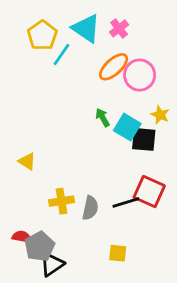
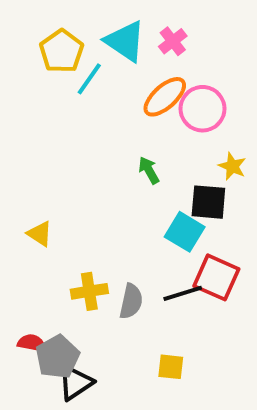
cyan square: (127, 127) -> (185, 232), moved

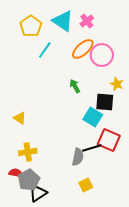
cyan line: (89, 79) -> (45, 50), moved
yellow cross: (89, 291) -> (28, 152), moved
gray semicircle: (131, 301) -> (78, 157), moved
yellow square: (171, 367) -> (86, 185), turned -32

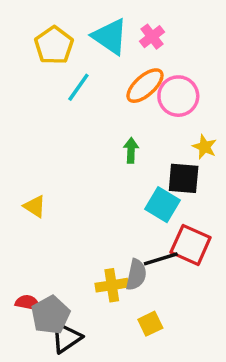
green arrow: (75, 86) -> (131, 150), turned 32
yellow cross: (28, 152) -> (112, 285), moved

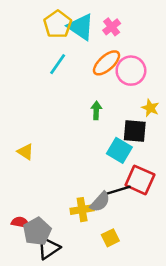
yellow pentagon: (54, 45) -> (58, 24), moved
gray semicircle: (136, 275) -> (100, 202), turned 30

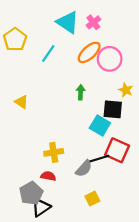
yellow pentagon: (58, 24) -> (15, 40), moved
yellow triangle: (25, 152) -> (21, 102), moved
yellow cross: (82, 210) -> (54, 152), moved
red semicircle: (20, 222) -> (48, 176), moved

